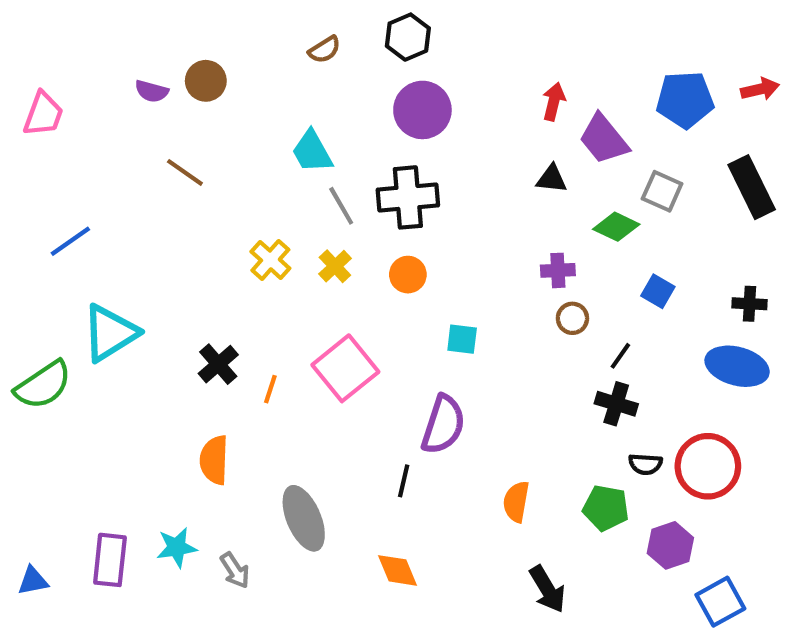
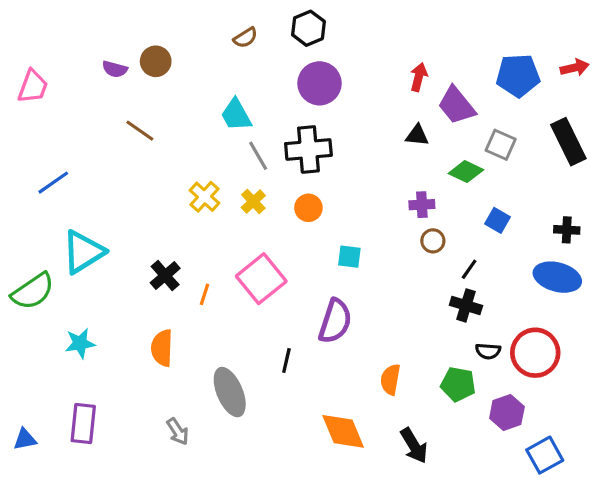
black line: (404, 481) -> (286, 361), moved
cyan star: (177, 547) -> (80, 343), moved
orange diamond: (397, 570) -> (343, 431), moved, size x1.4

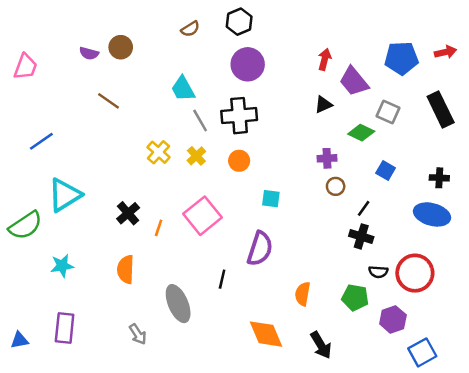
black triangle: (417, 135) -> (323, 105), turned -30

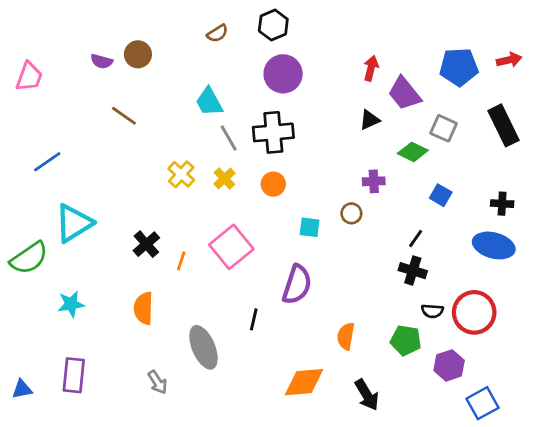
brown circle: (336, 186) -> (351, 213), moved
orange diamond: (266, 334) -> (304, 382), turned -72

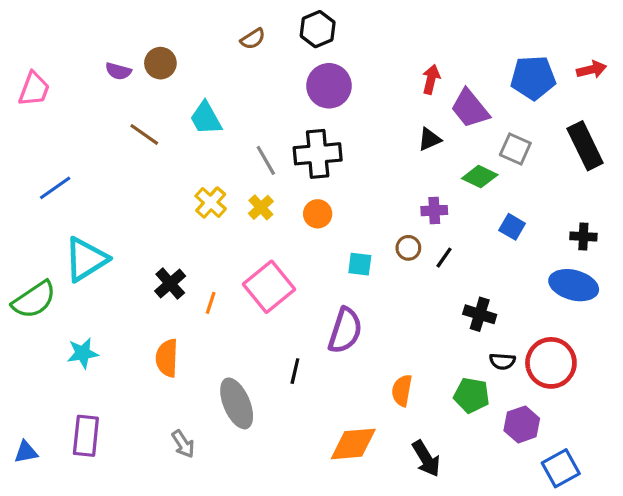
cyan trapezoid: (209, 102) -> (206, 118), moved
black line: (416, 238) -> (444, 258), moved

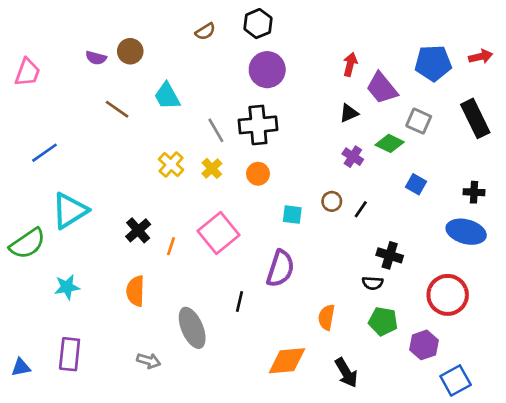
purple cross: (434, 211) -> (353, 157), moved, turned 36
black semicircle: (502, 361) -> (373, 283), moved
gray arrow: (183, 444) -> (149, 361), turned -40

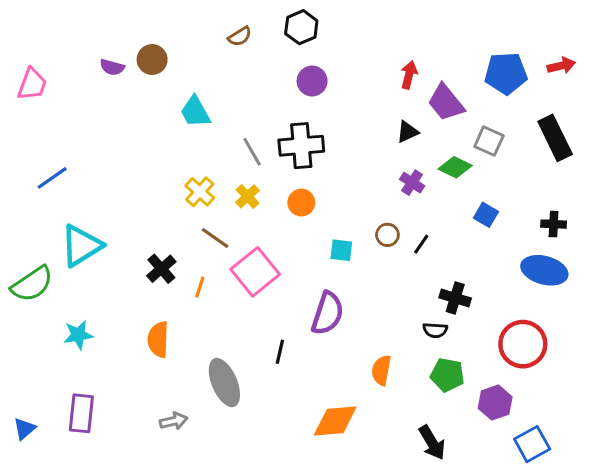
purple circle: (267, 70) -> (312, 81), size x0.7
brown line: (117, 109) -> (215, 238), moved
gray arrow: (149, 361) -> (174, 421), turned -30
blue triangle: (21, 367) -> (24, 429), turned -30
black arrow: (346, 373) -> (432, 443), moved

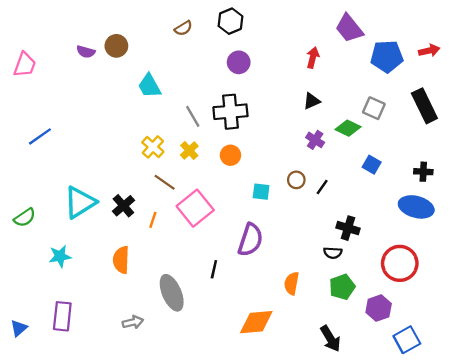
purple trapezoid: (446, 103) -> (349, 28), moved
cyan triangle: (81, 246) -> (80, 202), moved
green semicircle: (32, 284) -> (25, 218), size x0.7
green pentagon: (447, 375) -> (342, 287), turned -30

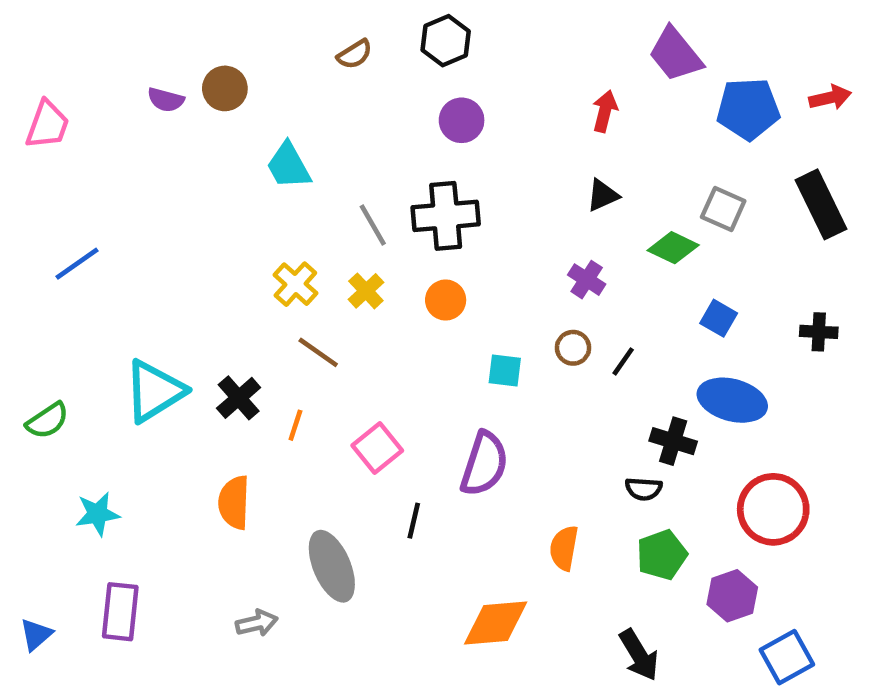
purple cross: (315, 140) -> (587, 280), moved
blue ellipse: (416, 207) -> (732, 400), moved
pink square: (195, 208) -> (377, 448), moved, size x0.7
cyan star: (60, 256) -> (97, 514), moved

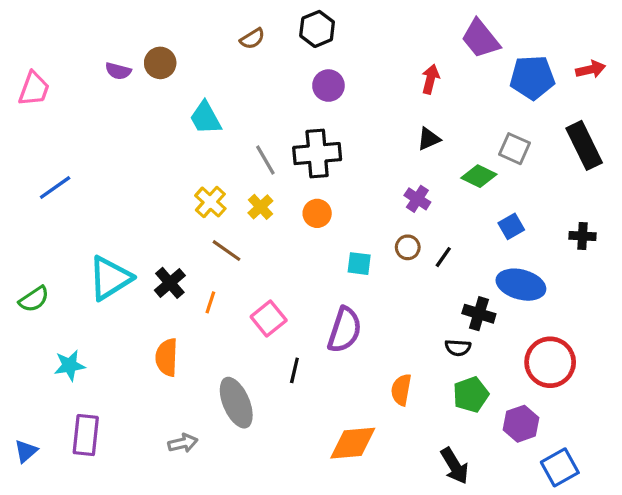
blue square: (719, 318) -> (511, 226), turned 30

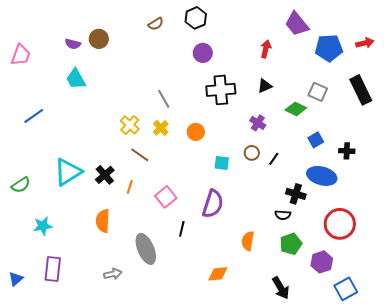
cyan trapezoid: (205, 118) -> (76, 79), moved
black cross: (317, 154) -> (221, 90), moved
black cross: (582, 236) -> (347, 151), moved
orange diamond: (353, 443) -> (218, 274), size x0.7

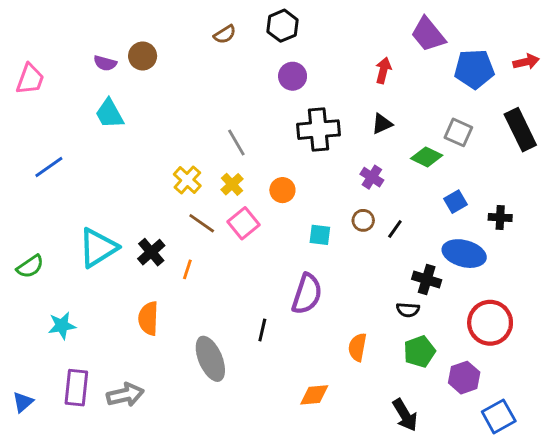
pink square: (166, 197) -> (244, 223), moved
gray arrow: (113, 274) -> (125, 395), moved, size x1.4

